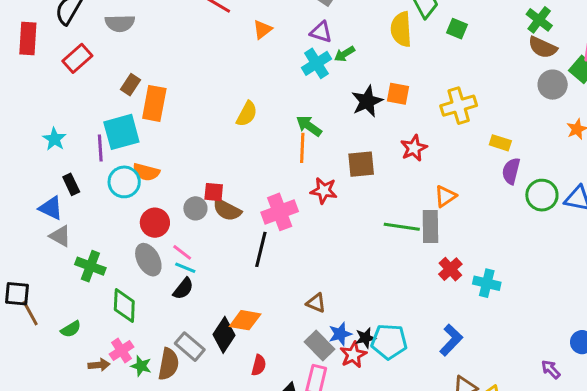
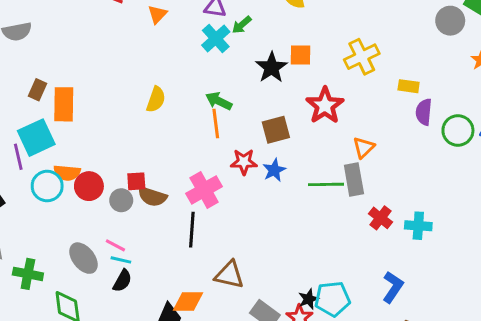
red star: (414, 148) -> (325, 105), size x1.4
red circle: (155, 223) -> (89, 186), moved
brown triangle: (316, 303) -> (229, 275), moved, size x1.5
blue star: (340, 334) -> (274, 170), moved

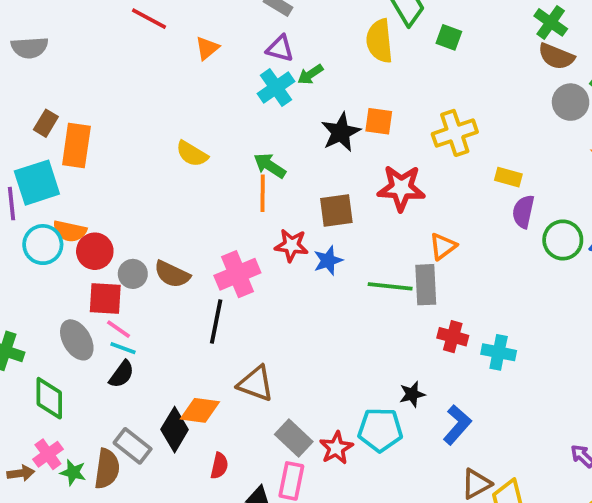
yellow semicircle: (156, 99) -> (192, 154), turned 95
red star: (325, 105) -> (401, 188), turned 30
red square: (136, 181) -> (105, 299), moved, size x1.4
red cross: (380, 218) -> (453, 337), turned -30
black star: (309, 299) -> (412, 394), moved

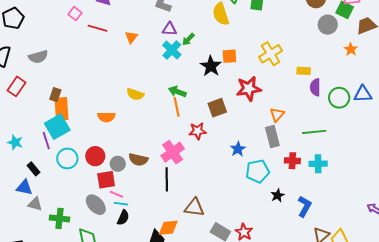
orange rectangle: (76, 145) -> (62, 109), moved
orange semicircle: (70, 231) -> (106, 117), moved
blue star: (328, 261) -> (238, 149), moved
green line: (390, 286) -> (314, 132), moved
cyan pentagon: (380, 430) -> (258, 171), moved

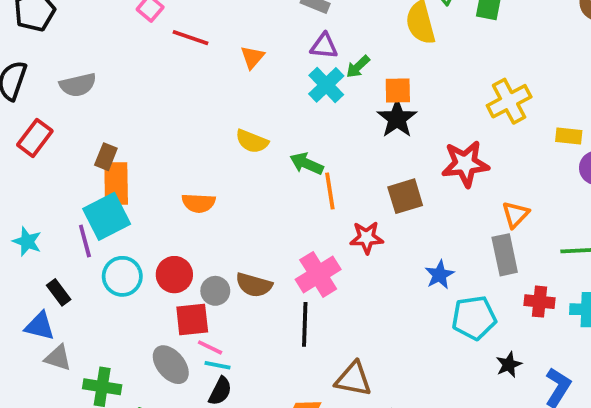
orange square: (229, 56) -> (398, 90), moved
green arrow: (177, 92) -> (306, 164), moved
yellow semicircle: (135, 94) -> (252, 141), moved

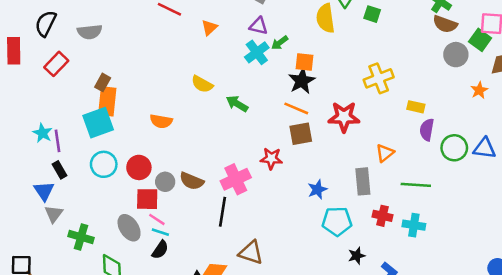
orange line: (330, 191) -> (296, 108), moved, turned -65
orange triangle: (515, 214) -> (385, 153), moved
purple line: (85, 241) -> (57, 141), moved
blue triangle: (40, 326) -> (44, 191), turned 35
gray triangle: (58, 358) -> (54, 214), turned 42

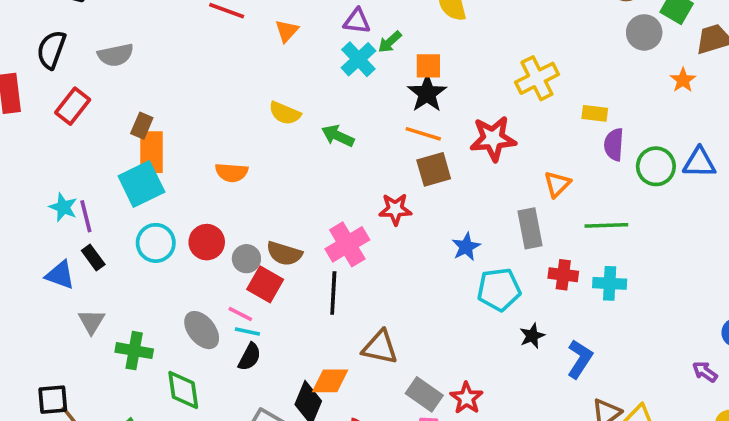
blue triangle: (44, 191) -> (60, 275), moved, turned -30
red square: (147, 199) -> (265, 284), moved, turned 35

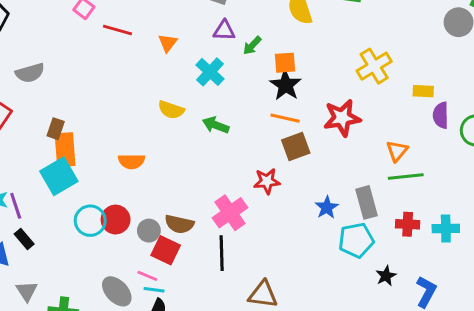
cyan cross: (358, 59) -> (210, 72), moved
green line: (606, 225) -> (406, 176), moved
gray rectangle: (530, 228) -> (366, 202), moved
cyan circle: (156, 243) -> (90, 221), moved

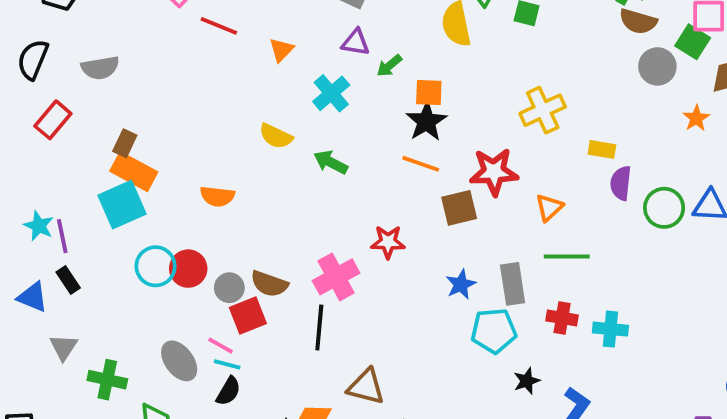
brown square: (296, 146) -> (459, 208), moved
orange rectangle: (65, 150) -> (134, 172), turned -64
orange triangle: (397, 151) -> (549, 208), moved
red square: (166, 250) -> (248, 316), turned 36

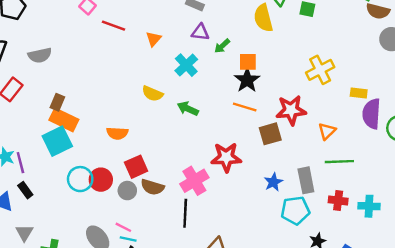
purple semicircle: (621, 183) -> (371, 114), size x1.4
red star: (388, 242) -> (226, 157), size x1.4
red square: (248, 316) -> (136, 167), moved

